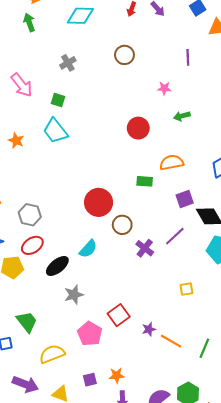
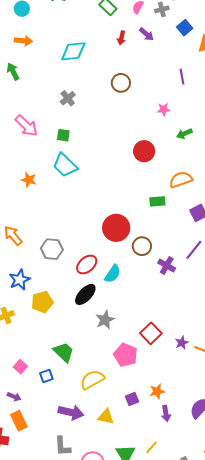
green arrow: (29, 22) -> (13, 72), moved
red ellipse: (32, 245) -> (87, 264), moved

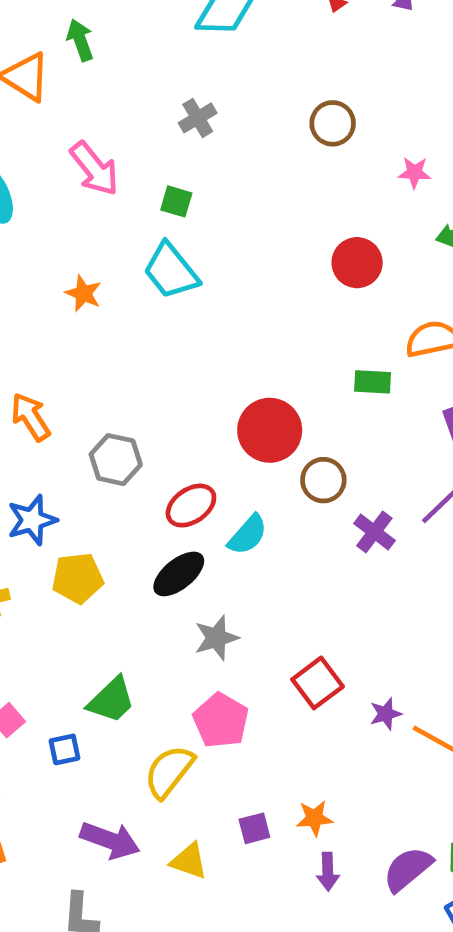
brown circle: (121, 83) -> (333, 123), moved
green trapezoid: (64, 352) -> (111, 700), turned 85
pink pentagon: (126, 355) -> (221, 720), moved
yellow semicircle: (92, 380) -> (169, 772), turned -30

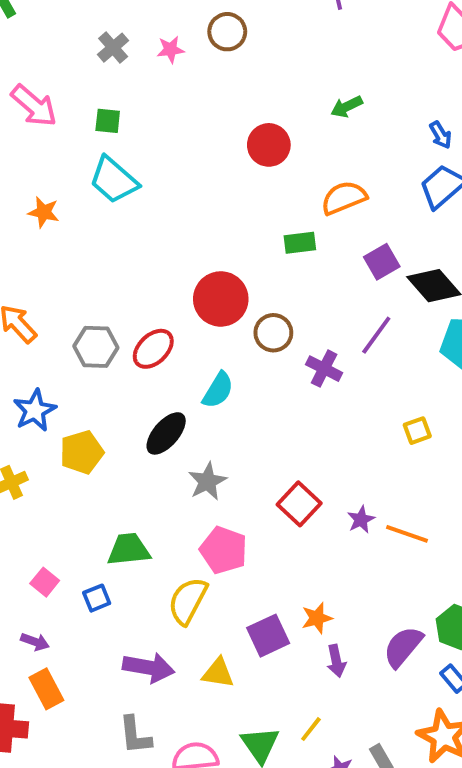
pink star: (414, 173) -> (170, 49), moved
red ellipse: (191, 506) -> (153, 349), moved
green trapezoid: (111, 700) -> (129, 549), turned -132
purple square: (254, 828) -> (268, 636), size x1.5

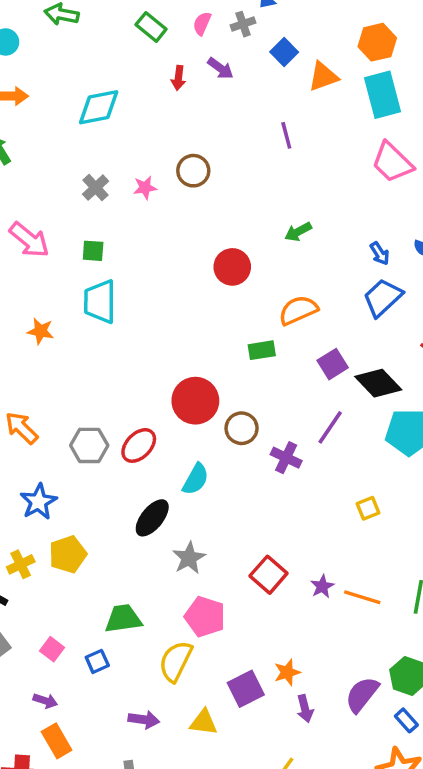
cyan trapezoid: (114, 180) -> (100, 302), turned 51
yellow pentagon: (82, 452) -> (68, 554), moved
purple arrow: (149, 667) -> (144, 720), size x0.7

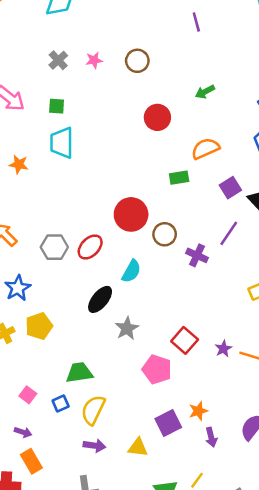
brown circle: (193, 171) -> (137, 61), moved
pink pentagon: (205, 617) -> (157, 369), moved
yellow semicircle: (176, 661) -> (93, 410), moved

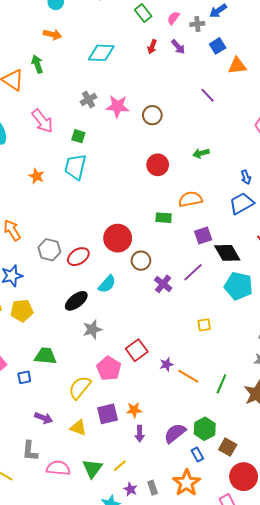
purple line: (196, 22) -> (207, 95), turned -42
pink star: (94, 60) -> (117, 106), size x1.6
yellow semicircle: (93, 410) -> (80, 388), moved

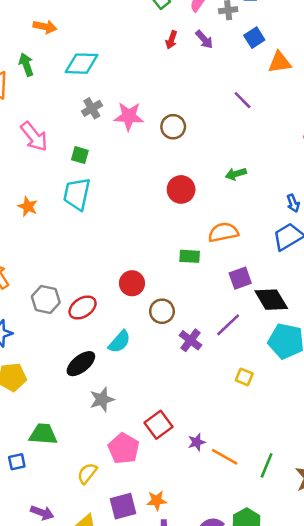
cyan diamond: (101, 53) -> (81, 64), moved
red circle: (118, 238) -> (132, 283), size x0.7
yellow square: (204, 325) -> (244, 377), moved, turned 32
yellow semicircle: (80, 388) -> (87, 473), size x0.7

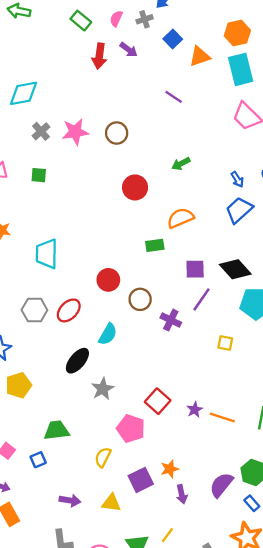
red arrow: (171, 40) -> (99, 56), size x1.5
cyan trapezoid: (77, 194) -> (47, 254), moved
purple square: (240, 278) -> (195, 269), moved, turned 30

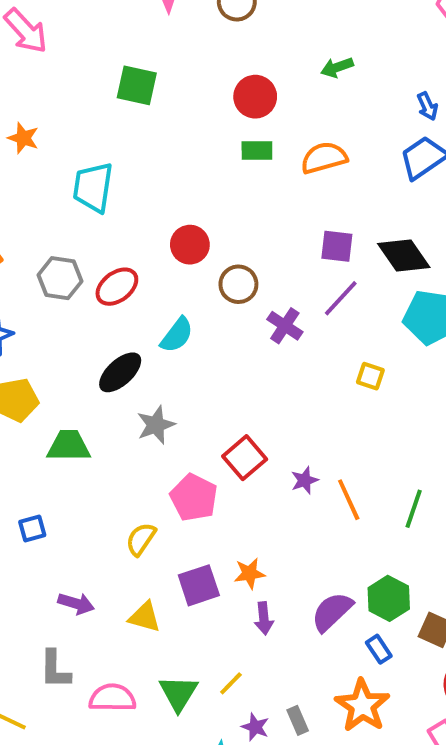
green square: (39, 175) -> (137, 85), moved, size x1.5
green rectangle: (155, 245) -> (257, 150), moved
orange line: (222, 418) -> (349, 500), turned 40
green trapezoid: (57, 430) -> (69, 446), moved

